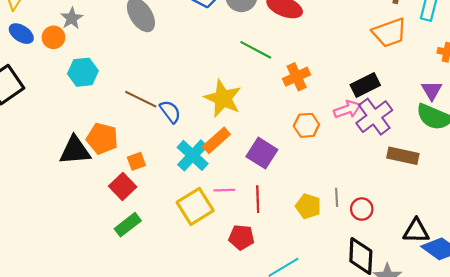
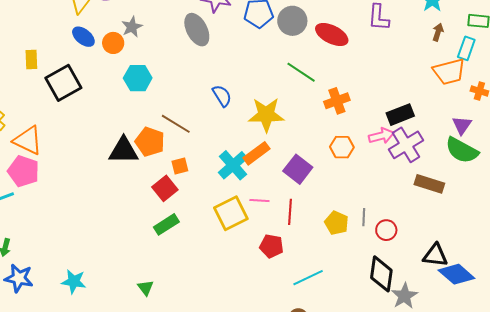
orange trapezoid: (389, 33) -> (449, 72), moved
yellow star: (223, 98) -> (266, 115), turned -30
brown line: (141, 99) -> (176, 124), moved
blue semicircle: (170, 112) -> (222, 96), moved

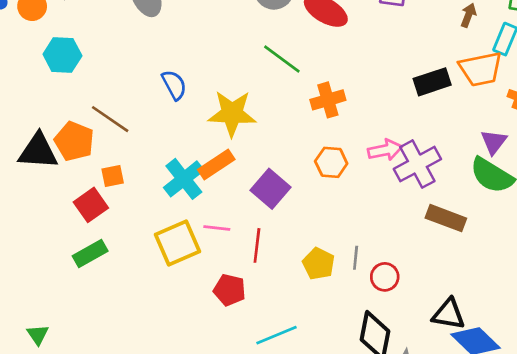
black rectangle: (400, 115) -> (432, 82), moved
green triangle: (146, 288) -> (38, 335), moved

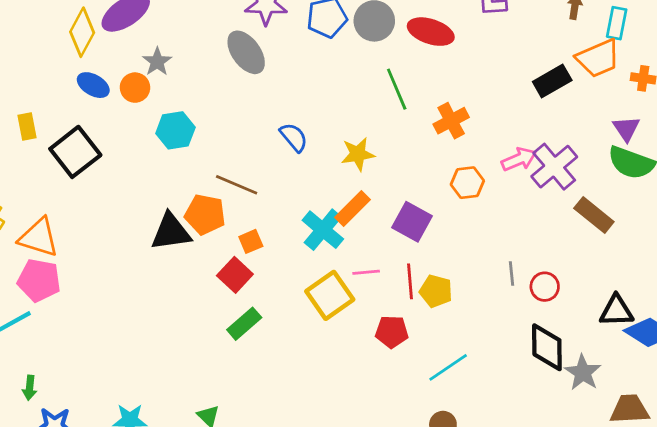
green line: (282, 59) -> (397, 89), turned 42
yellow star: (232, 113) -> (358, 154), size x0.7
brown rectangle: (446, 218) -> (594, 215), turned 30
yellow pentagon: (319, 264) -> (436, 291), moved

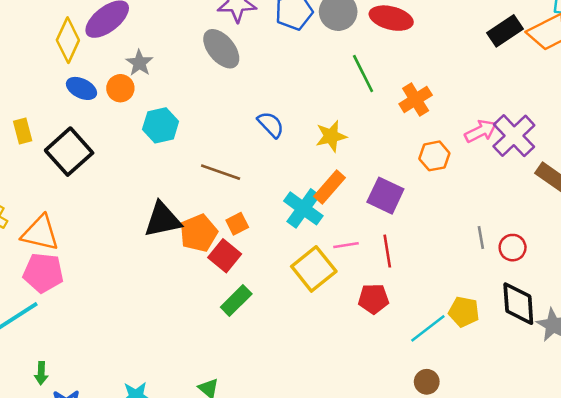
black rectangle: (552, 81) -> (505, 31), moved
orange pentagon: (205, 214) -> (199, 233), moved, turned -30
yellow pentagon: (436, 291) -> (464, 312), moved

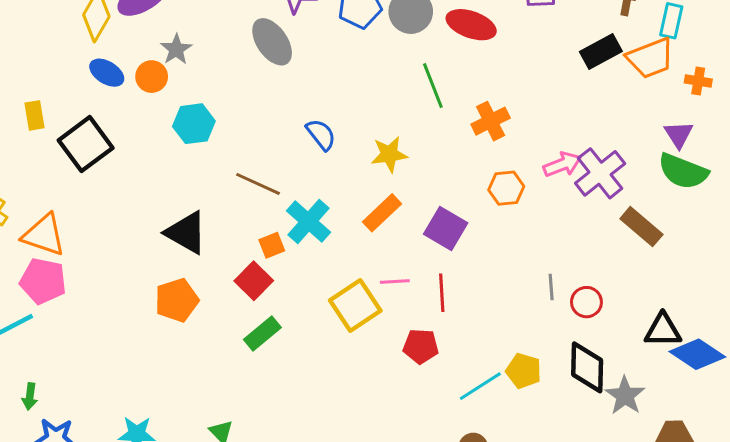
cyan cross: (303, 208) -> (308, 222), moved
black triangle: (163, 220) -> (186, 233), turned 36
orange pentagon: (199, 233) -> (177, 300), moved

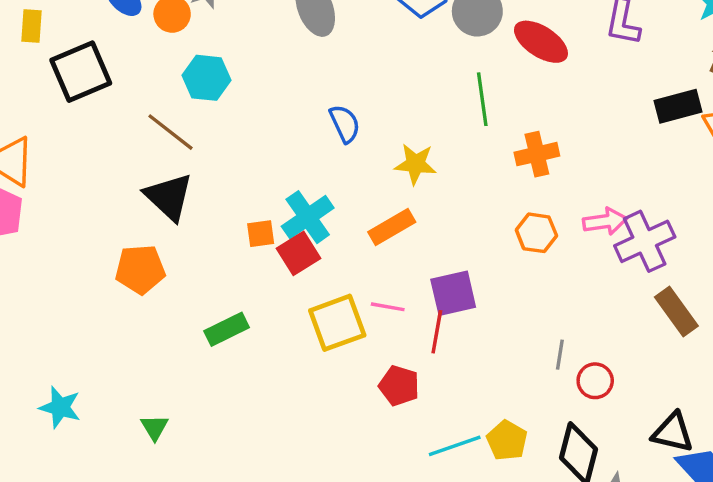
brown line: (258, 184) -> (171, 132), moved
purple square: (446, 229) -> (453, 293), moved, turned 33
red square: (254, 281) -> (299, 253), moved

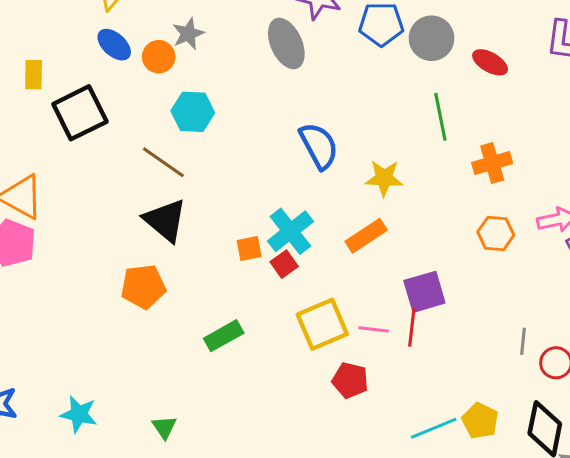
red ellipse: (541, 42) -> (490, 62), size x0.7
blue semicircle: (345, 124) -> (319, 146), size x1.4
red square: (299, 253) -> (284, 264), size x0.7
pink line: (388, 307) -> (374, 329), moved
red pentagon: (399, 386) -> (350, 380), moved

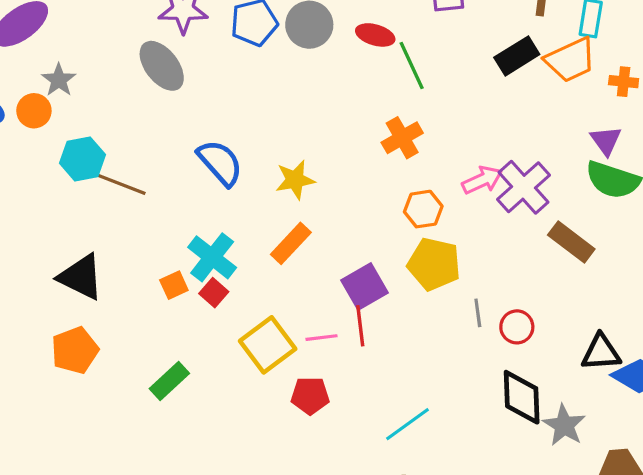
green line: (440, 117) -> (412, 65), moved
brown line: (163, 162) -> (121, 184), moved
yellow pentagon: (480, 421) -> (434, 264), moved, size x1.4

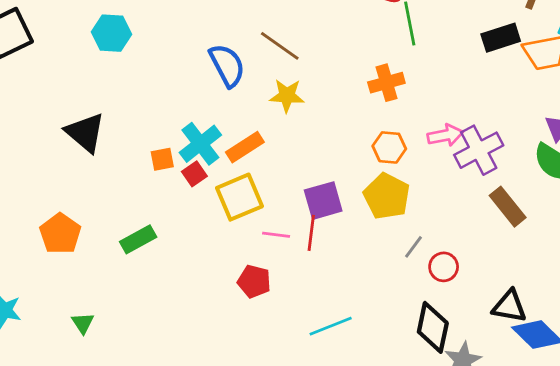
brown line: (121, 184) -> (280, 46), moved
orange rectangle: (291, 243) -> (245, 147), moved
gray line: (478, 313) -> (414, 247), turned 30
yellow square: (268, 345) -> (239, 197), moved
orange pentagon: (75, 350) -> (60, 234), moved, turned -30

